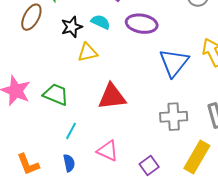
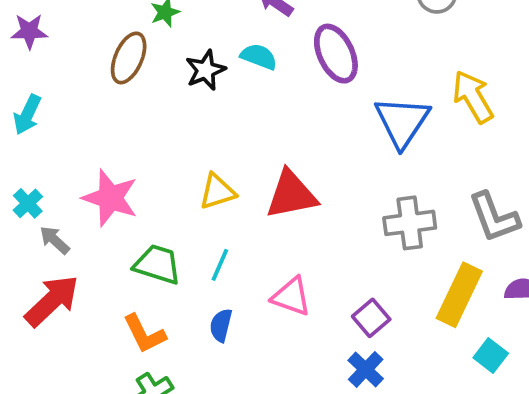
purple ellipse: (142, 24) -> (336, 54), turned 60
yellow triangle: (88, 52) -> (217, 192), moved
green trapezoid: (56, 94) -> (157, 264), moved
blue semicircle: (69, 163) -> (221, 325), turned -150

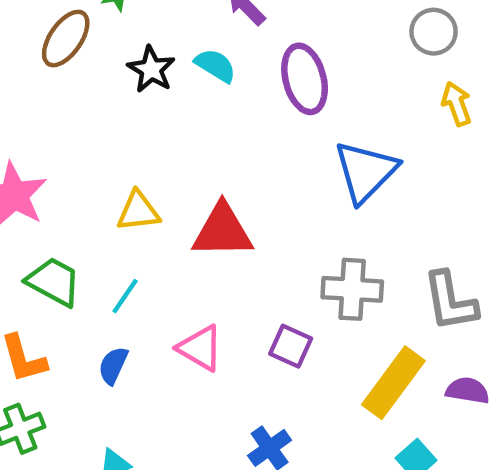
black star: (206, 70) -> (151, 69), turned -30
yellow arrow: (473, 97) -> (457, 104), moved, size x0.7
purple square: (371, 318) -> (291, 346), moved, turned -36

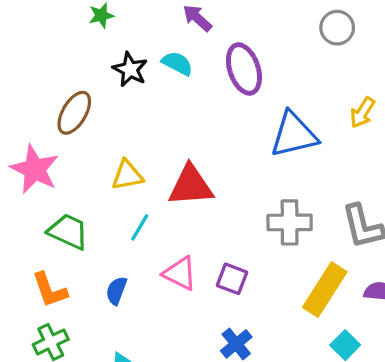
brown ellipse: (66, 39) -> (74, 113), moved
yellow arrow: (457, 104) -> (362, 113), moved, turned -124
blue triangle: (366, 172) -> (294, 135), turned 36
cyan line: (125, 296) -> (140, 227), moved
purple square: (291, 346) -> (232, 279), moved

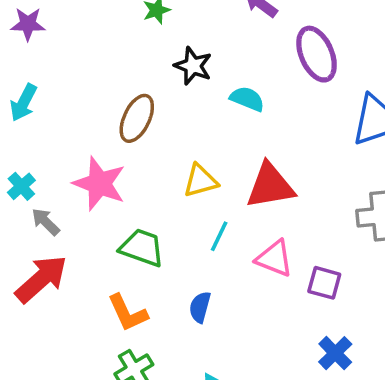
cyan semicircle: (177, 63) -> (247, 99), moved
pink triangle: (180, 273) -> (274, 258), moved

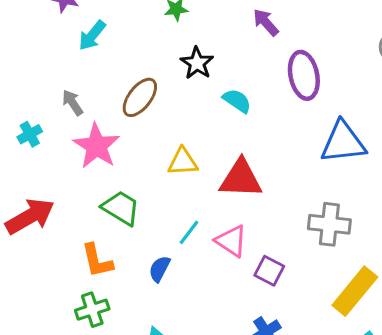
cyan arrow: (24, 103) -> (92, 35), moved
gray arrow: (46, 222) -> (73, 103), moved
cyan line: (219, 236) -> (189, 232), moved

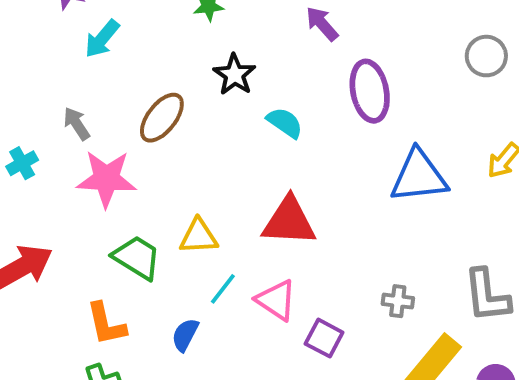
pink star: (96, 146) -> (106, 179), turned -30
yellow triangle: (183, 162) -> (199, 236), moved
gray cross: (329, 224) -> (398, 301), moved, size x0.6

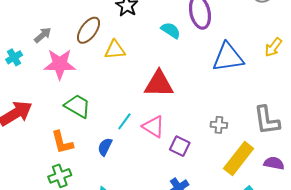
cyan semicircle: (285, 123) -> (171, 30), moved
gray arrow: (77, 124) -> (43, 35), turned 84
yellow triangle: (199, 236) -> (115, 50), moved

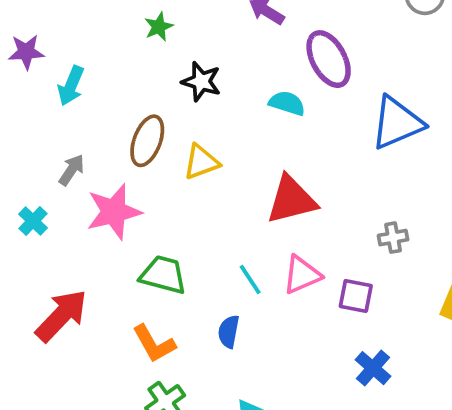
cyan line: (124, 121) -> (250, 279), turned -54
gray cross: (219, 125) -> (393, 238), moved
pink triangle: (153, 127) -> (302, 275), turned -40

